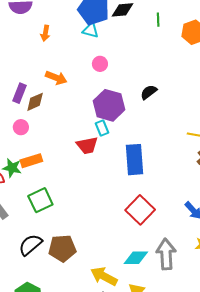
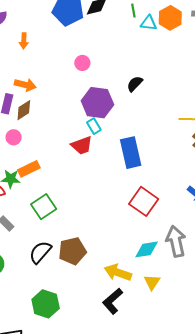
cyan triangle: (91, 30) -> (149, 23), moved
orange arrow: (56, 78) -> (25, 85), moved

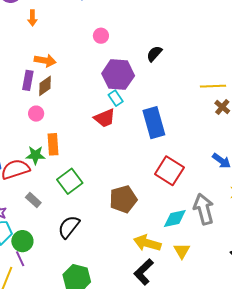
orange arrow: (24, 41) -> (32, 18), moved
orange rectangle: (29, 169) -> (53, 144), turned -65
brown pentagon: (72, 251) -> (123, 199), moved

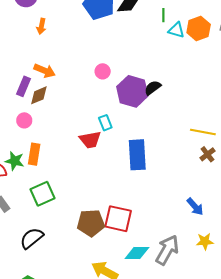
pink circle: (101, 36) -> (103, 71), moved
purple hexagon: (118, 75) -> (132, 91), moved
red square: (169, 171) -> (118, 219), moved, turned -32
gray arrow: (204, 209) -> (167, 250), turned 32

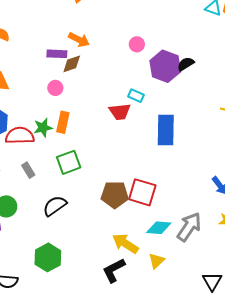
purple rectangle: (23, 86) -> (57, 54), turned 66
cyan rectangle: (105, 123) -> (136, 96), turned -49
green star: (15, 161) -> (43, 128), turned -30

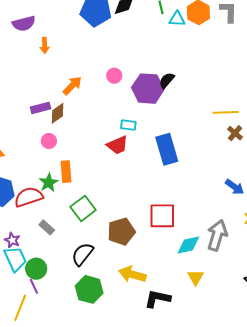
orange arrow: (79, 40) -> (72, 86), moved, turned -55
brown pentagon: (115, 195) -> (121, 232), moved
yellow arrow: (125, 244) -> (132, 274), moved
green hexagon: (48, 257) -> (89, 289), moved
black L-shape: (114, 270) -> (157, 299), turned 56

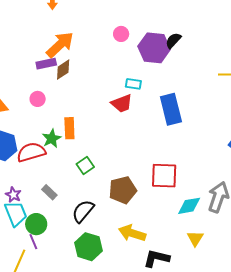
orange arrow: (72, 86) -> (60, 45), moved, size x1.4
pink circle: (49, 141) -> (38, 99), moved
green square: (83, 208) -> (85, 165), size x0.7
gray rectangle: (47, 227) -> (49, 192), moved

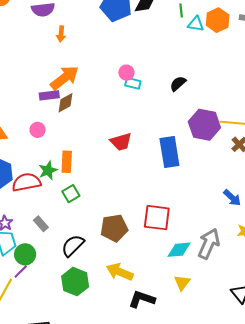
purple hexagon: (154, 48) -> (204, 125), moved
cyan rectangle: (133, 84) -> (133, 83), moved
green square: (85, 165) -> (71, 194), moved
purple line: (33, 242) -> (21, 272), turned 63

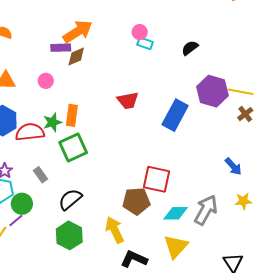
blue rectangle: (169, 152) -> (175, 115), turned 32
green square: (71, 194) -> (73, 147), size x1.6
brown pentagon: (114, 228) -> (136, 201), moved
yellow arrow: (120, 272) -> (115, 230), turned 36
yellow triangle: (182, 283) -> (176, 246), size x1.5

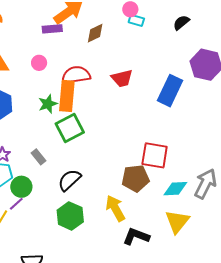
brown diamond: (76, 57) -> (95, 33), moved
orange rectangle: (72, 115) -> (67, 96), size x1.4
red semicircle: (30, 132) -> (76, 75), moved

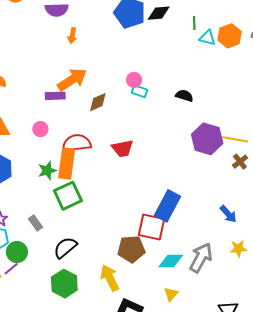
black semicircle: (181, 23) -> (184, 96), turned 54
blue rectangle: (170, 91) -> (168, 206), moved
yellow triangle: (177, 222) -> (171, 294), size x0.6

